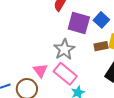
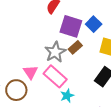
brown rectangle: (101, 46) -> (75, 47), moved, turned -32

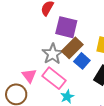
blue square: (94, 24) -> (82, 61), moved
brown rectangle: (75, 47) -> (72, 48), size x1.5

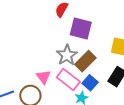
brown rectangle: (72, 48) -> (85, 61), moved
blue square: (82, 61) -> (90, 83), moved

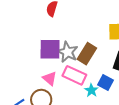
purple square: (81, 28) -> (50, 49), moved
blue square: (90, 83) -> (106, 82), moved

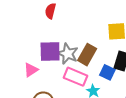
pink triangle: (50, 78) -> (31, 70), moved, turned 49
blue square: (106, 82) -> (107, 72), moved

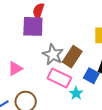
purple square: (50, 52) -> (33, 26), moved

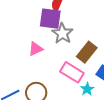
gray star: (53, 55) -> (62, 33), moved
pink triangle: (15, 68) -> (36, 49), moved

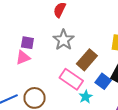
purple square: (50, 19) -> (27, 43), moved, size x0.6
pink triangle: (36, 49) -> (23, 58), moved

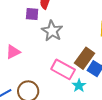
purple square: (27, 43) -> (32, 14), moved
brown rectangle: (87, 60) -> (85, 58), moved

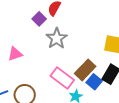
purple square: (32, 14) -> (39, 19), turned 32

